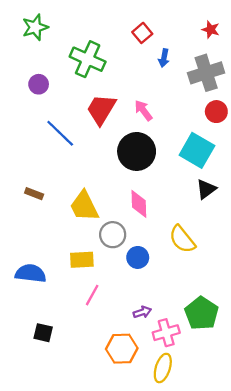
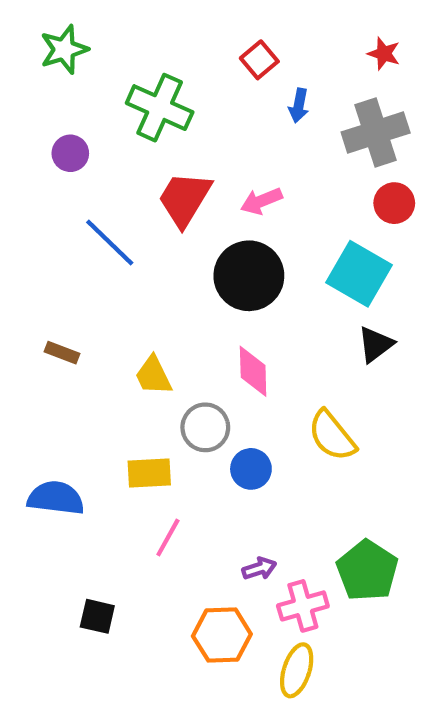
pink arrow: (143, 110) -> (261, 201), turned -75
yellow trapezoid: (84, 206) -> (153, 375), size x0.7
black square: (43, 333) -> (97, 616), moved

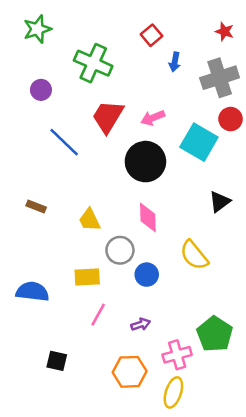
cyan square: (359, 274) -> (199, 142), moved
purple arrow: (259, 569) -> (141, 324), moved

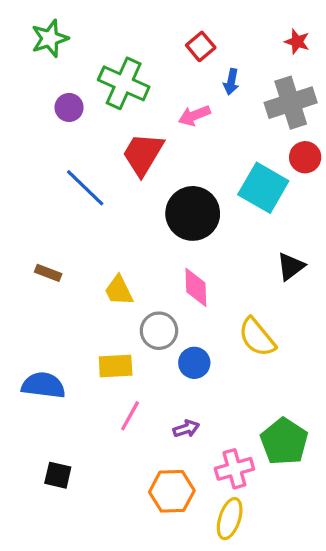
purple circle: (41, 90) -> (69, 107), moved
pink arrow: (153, 118) -> (194, 115), moved
black square: (57, 361) -> (58, 475), moved

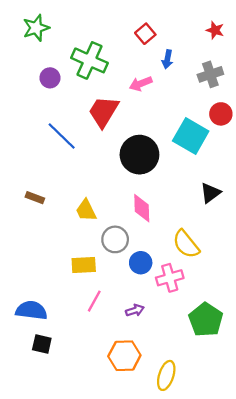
gray cross: (291, 103) -> (210, 74), size x0.7
blue semicircle: (43, 385) -> (31, 310), moved
pink cross: (234, 469) -> (170, 278), moved

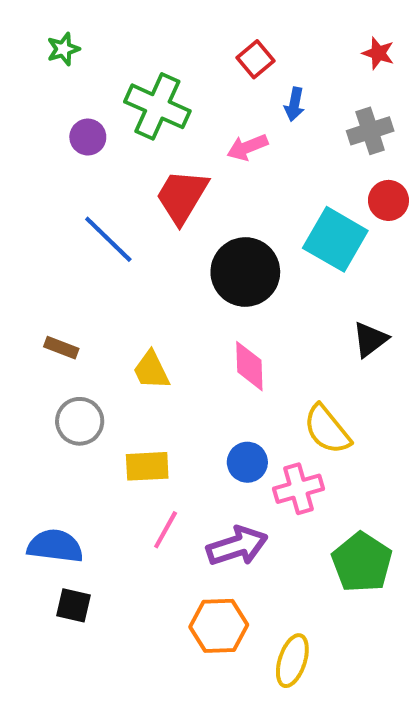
green star: (36, 28) -> (63, 49), size x0.7
gray circle: (115, 239) -> (80, 421), moved
purple arrow: (135, 310) -> (237, 546), size x1.8

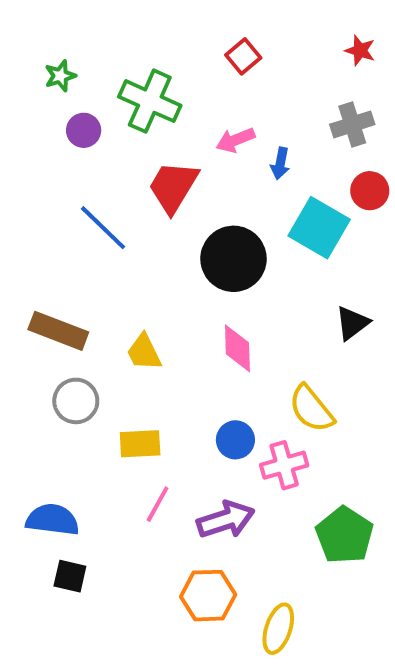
green star: (63, 49) -> (60, 76), moved
blue arrow: (294, 104) -> (280, 163), moved
brown rectangle: (61, 348) -> (58, 331), size x1.8

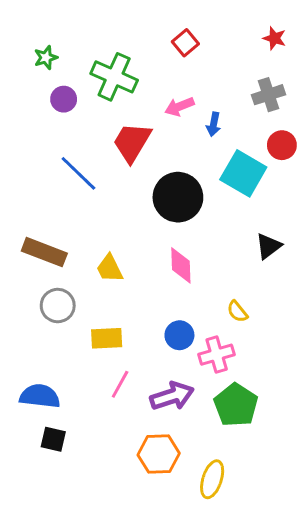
yellow semicircle: (311, 409) -> (237, 311), size x0.6
green pentagon: (344, 535) -> (236, 405), moved

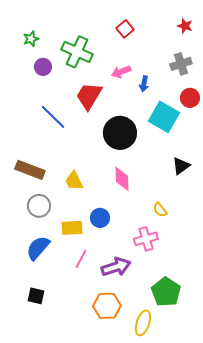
blue circle: (179, 335) -> (100, 218), moved
blue semicircle: (40, 396) -> (38, 248), moved, turned -56
green pentagon: (236, 405) -> (166, 292), moved

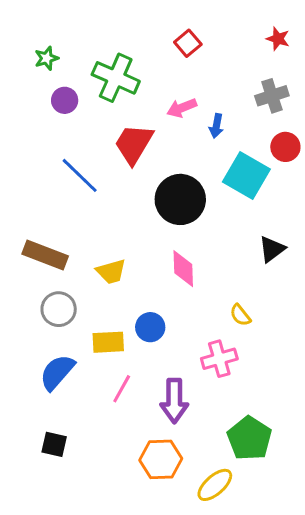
yellow trapezoid: (74, 181) -> (111, 272), turned -80
purple arrow: (116, 267) -> (174, 401), turned 108
yellow ellipse: (143, 323) -> (215, 485), turned 30

